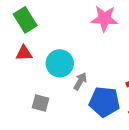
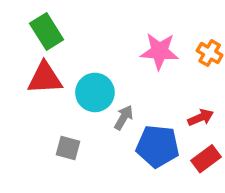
pink star: (105, 19) -> (159, 51), moved
red triangle: (24, 53) -> (45, 78), size x1.5

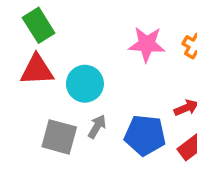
gray arrow: (124, 118) -> (97, 127), moved
gray square: (68, 148) -> (59, 137), size x1.5

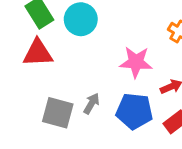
pink star: (147, 44) -> (136, 62), moved
cyan circle: (85, 84) -> (81, 19), moved

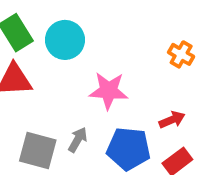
pink star: (136, 62) -> (109, 91), moved

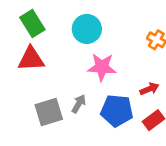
cyan circle: (65, 40) -> (87, 29), moved
gray square: (38, 151) -> (49, 112), turned -32

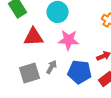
red triangle: (31, 59) -> (34, 37), moved

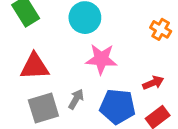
red triangle: (34, 37) -> (35, 66), moved

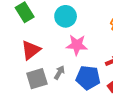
red triangle: (35, 66) -> (31, 50), turned -35

